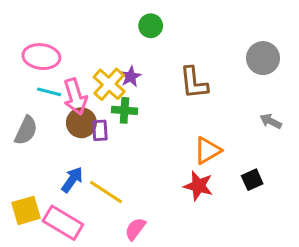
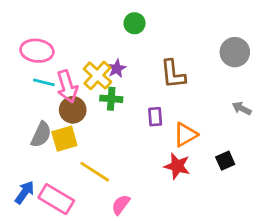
gray semicircle: (26, 130) -> (41, 135), moved
purple rectangle: (100, 130) -> (155, 117), moved
blue arrow: (72, 180) -> (25, 192), moved
yellow square: (26, 210) -> (64, 139), moved

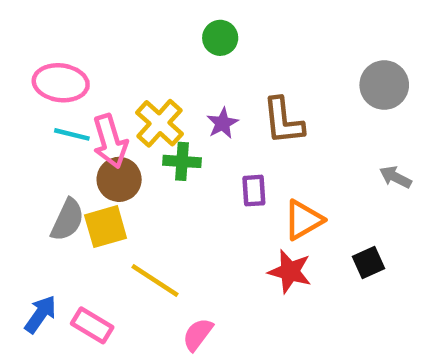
purple star: (117, 69) -> (222, 123), moved
pink rectangle: (56, 199) -> (92, 325), size x0.7

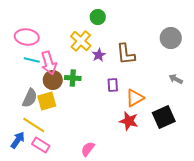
yellow cross: (160, 123) -> (81, 41), moved
green cross: (182, 161) -> (73, 78), moved
black square: (368, 263) -> (164, 117), size x1.6
yellow line: (155, 280) -> (34, 125), moved

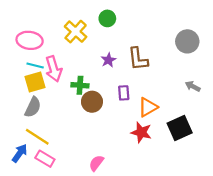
yellow cross: (81, 41) -> (76, 32), moved
brown circle: (53, 80) -> (92, 102), moved
yellow square: (47, 101) -> (35, 82), moved

